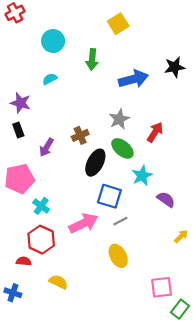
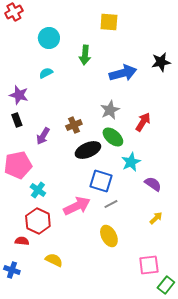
yellow square: (118, 24) -> (109, 22), turned 36
black ellipse: (95, 163) -> (88, 150), turned 40
yellow arrow: (181, 236) -> (156, 218), moved

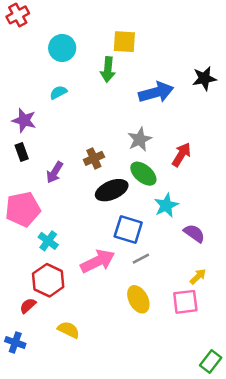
yellow square: (109, 22) -> (124, 42), moved
red semicircle: (22, 241) -> (28, 306), turned -48
pink square: (149, 265) -> (185, 302), moved

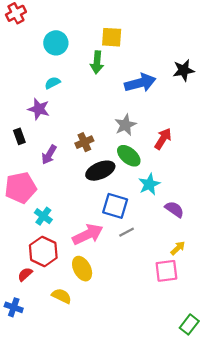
purple star: (24, 120) -> (39, 109), moved
yellow ellipse: (138, 299) -> (82, 269), moved

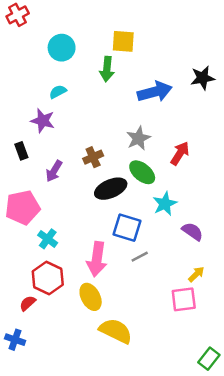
pink arrow: (88, 234) -> (97, 259), turned 124
yellow semicircle: (62, 296) -> (116, 331), moved, size x1.5

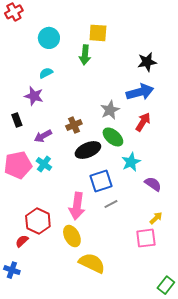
black star: (203, 78) -> (147, 62), moved
blue arrow: (155, 92) -> (140, 92), moved
purple arrow: (54, 171) -> (43, 136), turned 30
blue square: (127, 228) -> (101, 181), turned -35
cyan cross: (48, 239) -> (44, 164), moved

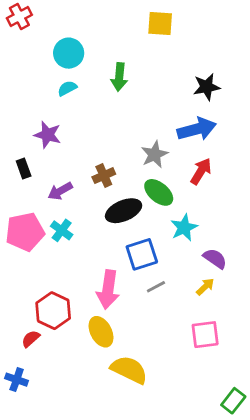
yellow square: (98, 33) -> (160, 24), moved
cyan semicircle: (46, 73) -> (67, 88), moved
yellow arrow: (156, 218) -> (205, 287), moved

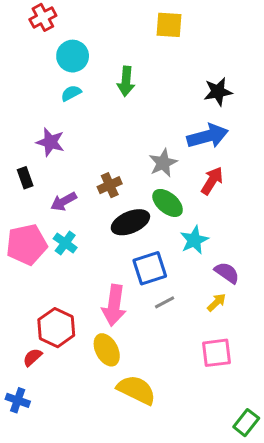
red cross: (19, 16) -> (43, 17), moved

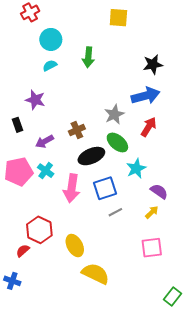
pink arrow: (114, 305) -> (72, 188), moved

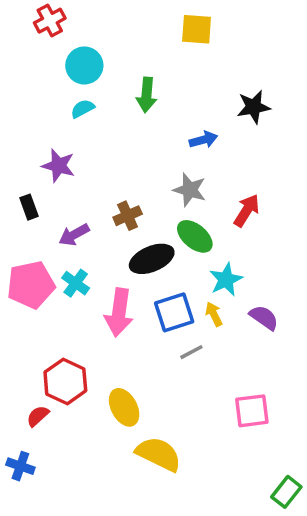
blue arrow: (146, 96) -> (203, 140), moved, size x0.6
gray star: (114, 114) -> (190, 190), turned -30
yellow arrow: (152, 212) -> (214, 314), moved, turned -72

